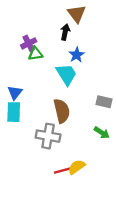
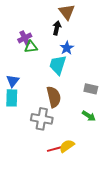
cyan trapezoid: (66, 74) -> (58, 65), turned -130

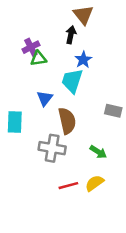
blue triangle: (13, 81) -> (45, 98), moved
green arrow: (89, 116) -> (98, 152), moved
yellow semicircle: (67, 146) -> (95, 183), moved

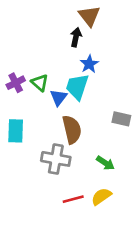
purple cross: (31, 47) -> (16, 83), moved
green triangle: (38, 58) -> (40, 83), moved, turned 49
blue triangle: (45, 98) -> (59, 97), moved

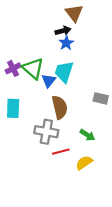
black arrow: (76, 37) -> (63, 31), turned 64
blue star: (89, 64) -> (66, 43), moved
green triangle: (40, 83) -> (33, 68), size x1.5
red line: (73, 199) -> (61, 152), moved

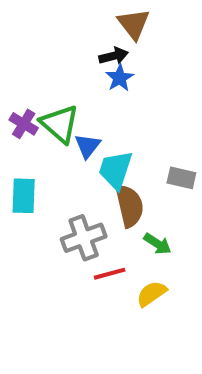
purple cross: (13, 68) -> (24, 124), turned -32
cyan trapezoid: (64, 72) -> (116, 170), moved
brown semicircle: (60, 107) -> (130, 206), moved
gray cross: (46, 132) -> (84, 238), turned -30

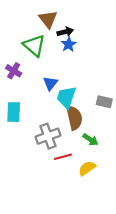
brown triangle: (134, 24) -> (48, 19), moved
green triangle: (60, 124) -> (34, 46), moved

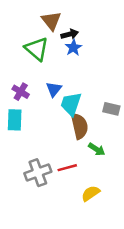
purple cross: (14, 71) -> (21, 92), moved
gray cross: (48, 136) -> (38, 173), moved
yellow semicircle: (87, 168) -> (91, 193), moved

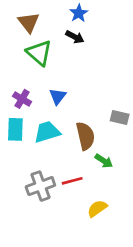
brown triangle: (51, 21) -> (29, 22), moved
black arrow: (70, 34) -> (75, 37), turned 42
blue star: (73, 48) -> (79, 13), moved
cyan trapezoid: (71, 104) -> (47, 132), moved, turned 55

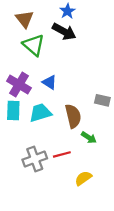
black arrow: (75, 37) -> (64, 31), size x1.5
blue triangle: (58, 96) -> (49, 82), turned -35
purple cross: (22, 99) -> (19, 85), size x1.5

